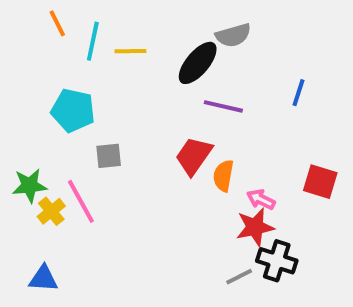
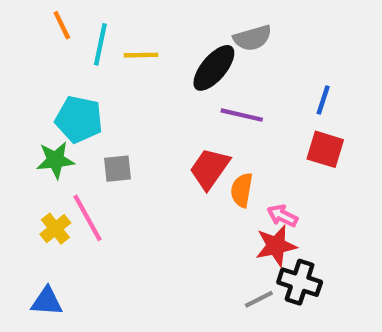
red square: (320, 182) -> (325, 149), moved
green star: (30, 186) -> (55, 160), moved

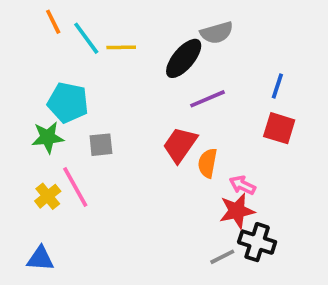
cyan line: (100, 44) -> (86, 38), turned -48
purple line: (242, 115) -> (208, 99), turned -36

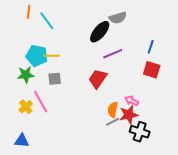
orange line: (53, 22) -> (29, 12), turned 32
yellow line: (121, 47) -> (52, 56), moved
orange semicircle: (208, 163) -> (113, 110), moved
gray line: (222, 257) -> (113, 122), moved

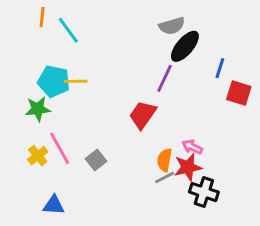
black ellipse: (100, 32) -> (185, 46), moved
purple line: (113, 54) -> (165, 78), turned -42
red square: (152, 70) -> (239, 93), moved
gray square: (55, 79) -> (96, 160), moved, turned -32
blue triangle: (22, 141) -> (54, 205), moved

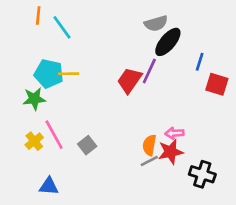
red trapezoid: (143, 115) -> (129, 80), moved
pink arrow: (192, 147) -> (174, 133), turned -30
black cross: (204, 192) -> (202, 174), moved

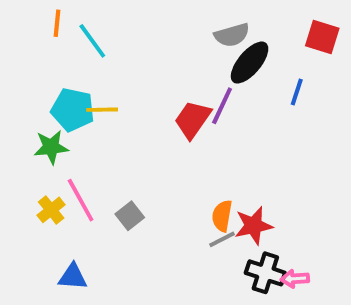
red square: (217, 84) -> (322, 37), moved
pink arrow: (174, 133) -> (295, 279), moved
black cross: (202, 174) -> (265, 273), moved

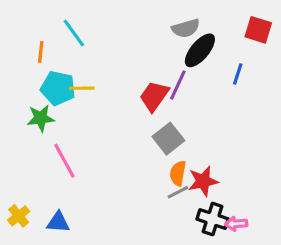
orange line: (57, 23) -> (41, 52), moved
yellow cross: (51, 210) -> (19, 216), moved
gray square: (130, 216) -> (168, 139), moved, size x1.4

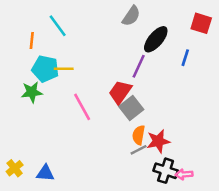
gray semicircle: (186, 28) -> (131, 16), moved, turned -40
red trapezoid: (154, 96) -> (120, 92), moved
pink line: (64, 161) -> (82, 107), moved

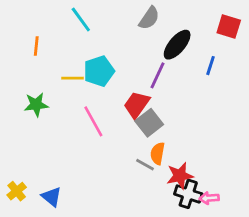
cyan line: (58, 26) -> (81, 20), moved
cyan pentagon: (45, 69) -> (99, 71), moved, turned -30
red star: (158, 141) -> (180, 176), moved
gray line: (139, 150) -> (145, 165), moved, turned 56
blue triangle: (45, 173) -> (52, 197), turned 36

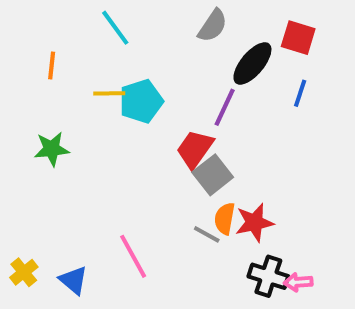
red square: (229, 27) -> (298, 38), moved
yellow line: (72, 78) -> (109, 93), moved
pink line: (93, 121) -> (133, 256), moved
red star: (180, 176) -> (254, 223), moved

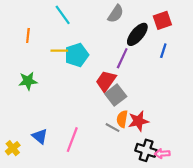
red square: (298, 38) -> (162, 20), turned -36
pink line: (133, 256) -> (72, 140), turned 50
blue triangle: (73, 280) -> (40, 136), moved

